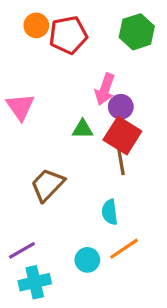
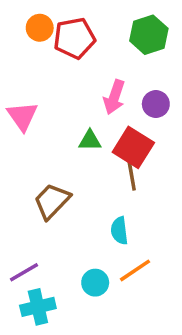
purple circle: (121, 107) -> (156, 104), moved

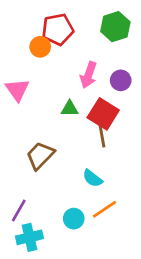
orange circle: (40, 28) -> (40, 47), moved
cyan semicircle: (119, 231) -> (93, 178), turned -45
purple line: (24, 272) -> (19, 211), turned -30

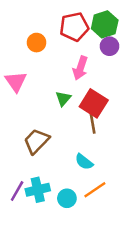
red pentagon: (58, 29) -> (74, 27), moved
purple circle: (121, 80) -> (110, 46), moved
green triangle: (70, 109) -> (63, 99), turned -49
cyan cross: (29, 237) -> (38, 190), moved

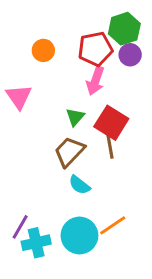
red pentagon: (74, 27) -> (95, 49), moved
brown trapezoid: (37, 141) -> (69, 152), moved
cyan semicircle: (84, 162) -> (79, 185), moved
cyan cross: (38, 190) -> (36, 243), moved
cyan circle: (67, 198) -> (79, 235), size x1.6

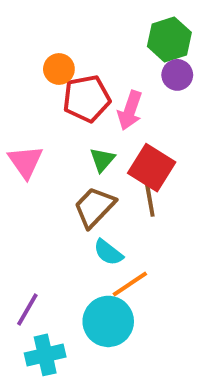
red pentagon: (95, 49) -> (87, 99), moved
pink triangle: (19, 97) -> (25, 162), moved
orange line: (113, 225) -> (130, 284), moved
cyan cross: (36, 243) -> (45, 355), moved

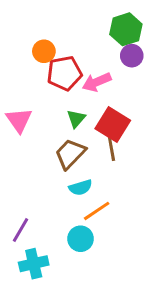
pink arrow: (130, 110) -> (97, 82), turned 48
cyan semicircle: (108, 252) -> (81, 187), turned -55
cyan circle: (108, 321) -> (81, 239), size x0.7

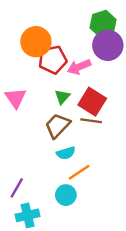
orange circle: (44, 51) -> (36, 42), size x1.6
purple circle: (132, 56) -> (108, 45), size x1.6
brown line: (111, 148) -> (91, 121), turned -72

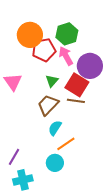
green hexagon: (103, 24) -> (67, 34), moved
purple circle: (108, 45) -> (90, 66), moved
pink arrow: (79, 67) -> (66, 56), turned 84
cyan semicircle: (66, 153) -> (55, 128), turned 140

